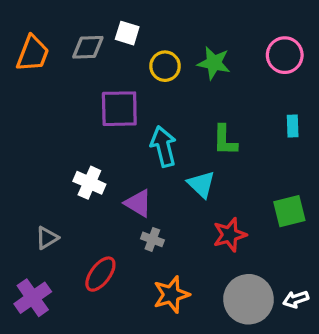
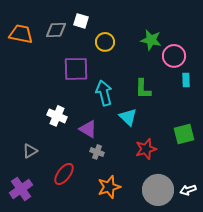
orange trapezoid: (33, 54) -> (21, 34), turned -100
pink circle: (285, 55) -> (174, 56), moved
green star: (214, 63) -> (151, 40), moved

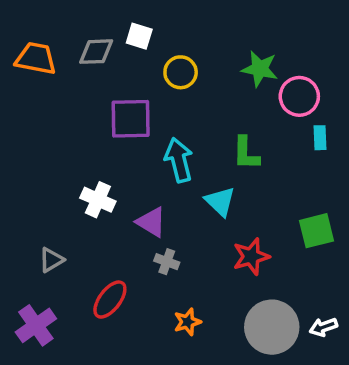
orange star: (109, 187) -> (187, 322), size x0.7

